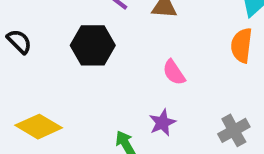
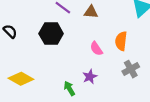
orange semicircle: (242, 45) -> (121, 41), moved
gray cross: (234, 130) -> (131, 69), moved

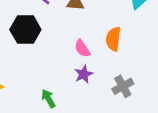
gray cross: (131, 69) -> (123, 86), moved
purple star: (90, 77) -> (84, 74), moved

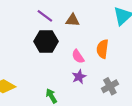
black hexagon: (25, 30) -> (46, 41), moved

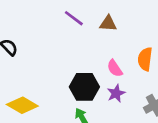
black hexagon: (46, 41) -> (84, 87), moved

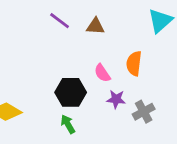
purple star: (116, 93) -> (116, 99), moved, turned 30

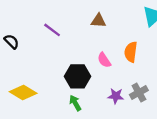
purple line: (60, 21) -> (52, 30), moved
purple star: (116, 99) -> (116, 96), moved

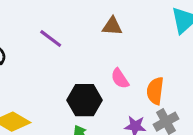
orange semicircle: (131, 52) -> (155, 91), moved

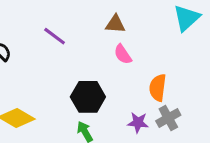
pink semicircle: (120, 79) -> (123, 54), moved

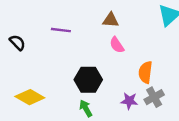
purple line: (55, 36) -> (61, 30), turned -30

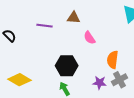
brown triangle: (111, 20) -> (74, 18), moved

